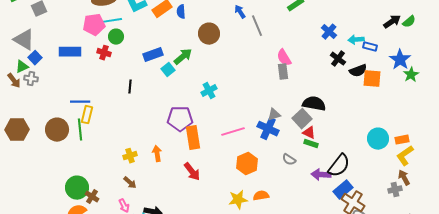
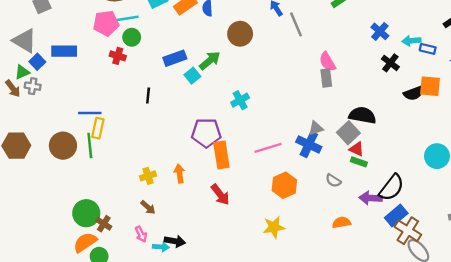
blue rectangle: (70, 52) -> (64, 51), moved
black semicircle: (358, 71) -> (414, 93), moved
orange semicircle: (261, 196) -> (341, 223), moved

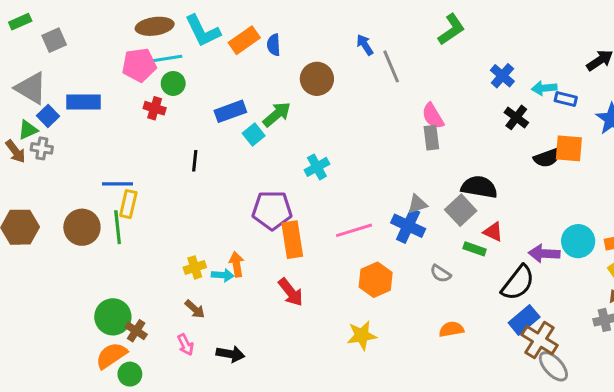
red triangle: (357, 149) -> (493, 232), moved
purple arrow: (371, 198) -> (544, 254), moved
cyan arrow: (161, 247) -> (223, 275), moved

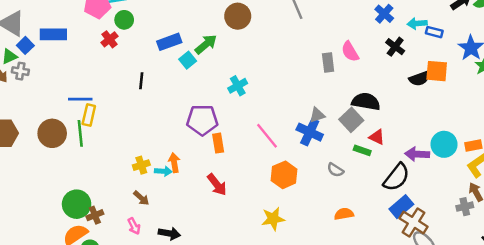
red cross: (155, 108) -> (110, 39), turned 35
pink semicircle: (433, 116) -> (350, 52), moved
pink line: (354, 230) -> (267, 136), turned 68
orange rectangle: (292, 240) -> (218, 143), size x0.7
brown cross: (136, 331) -> (95, 215), turned 35

